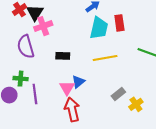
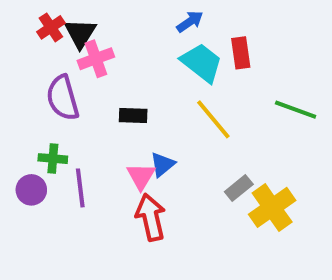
cyan trapezoid: (99, 28) -> (202, 63), turned -65
yellow line: (105, 58) -> (213, 119), turned 60
yellow cross: (136, 104) -> (272, 207), size x1.6

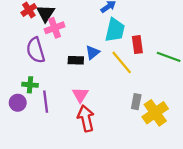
red rectangle: (241, 53) -> (137, 45), moved
cyan trapezoid: (202, 63) -> (115, 30), turned 65
blue triangle: (162, 164) -> (93, 52), moved
gray rectangle: (239, 188) -> (136, 102), turned -40

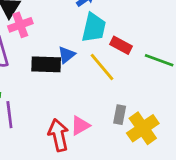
red rectangle: (137, 45) -> (121, 45), turned -54
black rectangle: (76, 60) -> (46, 64), size x1.5
pink triangle: (80, 95) -> (80, 126), moved, turned 30

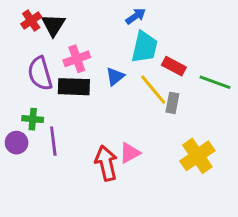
pink cross: (20, 25) -> (77, 59), moved
black rectangle: (46, 64) -> (74, 87), moved
gray rectangle: (120, 115) -> (172, 103), moved

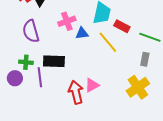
pink cross: (77, 59) -> (67, 21), moved
blue triangle: (115, 76) -> (82, 33), turned 32
black rectangle: (74, 87) -> (54, 61), moved
gray rectangle: (172, 103) -> (145, 59), moved

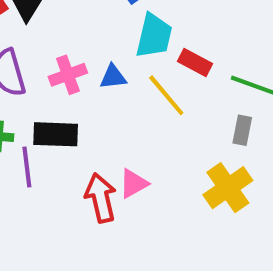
pink cross: (67, 21) -> (68, 75), moved

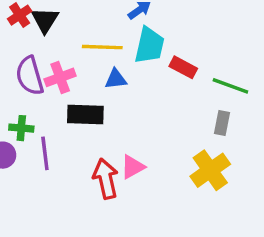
pink cross: (68, 75) -> (60, 77), moved
yellow line: (166, 95) -> (102, 47), moved, turned -48
black rectangle: (56, 134) -> (85, 115), moved

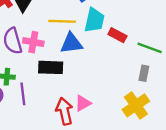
pink cross: (60, 77) -> (33, 42), turned 30
blue triangle: (116, 79) -> (71, 43), size x1.5

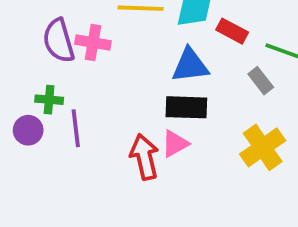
blue triangle: (71, 43) -> (190, 65), moved
black rectangle: (51, 67) -> (186, 107), moved
gray rectangle: (144, 73) -> (261, 81), moved, turned -49

